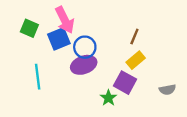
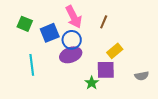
pink arrow: (65, 20) -> (74, 17), moved
brown line: (134, 37) -> (104, 22), moved
purple square: (125, 83) -> (106, 70), turned -30

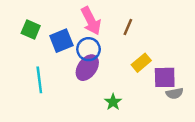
purple ellipse: (71, 55) -> (87, 68), turned -35
purple square: (106, 70) -> (165, 77), moved

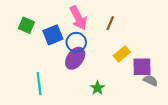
cyan line: (39, 80) -> (39, 84), moved
gray semicircle: (175, 93) -> (150, 80), turned -144

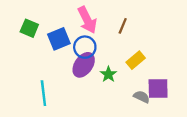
purple square: (142, 67) -> (158, 88), moved
gray semicircle: (150, 80) -> (142, 97), moved
green star: (97, 88) -> (108, 74), moved

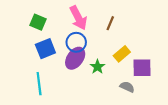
green square: (29, 28) -> (38, 22), moved
blue square: (59, 39) -> (45, 49), moved
purple square: (158, 88) -> (142, 68), moved

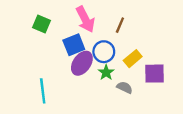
blue circle: (76, 42) -> (104, 52), moved
blue square: (45, 49) -> (74, 45), moved
gray semicircle: (127, 87) -> (125, 87), moved

